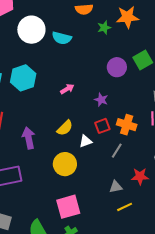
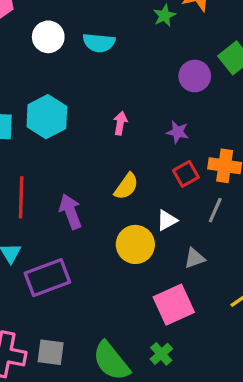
white circle: (31, 30) -> (48, 37), size x0.7
pink arrow: (67, 89) -> (120, 123), turned -40
white triangle: (86, 141) -> (167, 220), moved
gray triangle: (116, 187) -> (195, 258), moved
pink square: (68, 207) -> (174, 305), moved

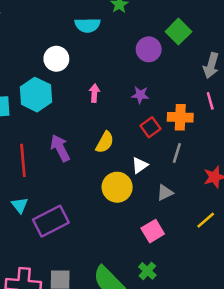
white circle: (48, 37) -> (56, 59), moved
cyan semicircle: (99, 43) -> (88, 25), moved
purple arrow: (70, 212) -> (60, 148), moved
pink square: (174, 305) -> (153, 231), size x0.7

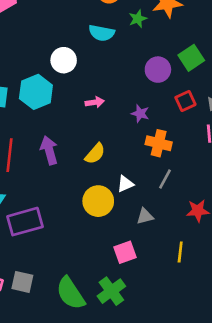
pink arrow: (94, 93) -> (95, 102), turned 66
orange cross: (180, 117) -> (159, 143), moved
red square: (151, 127) -> (185, 101), moved
yellow line: (206, 220) -> (180, 252), turned -54
green cross: (147, 271) -> (111, 291), size x1.5

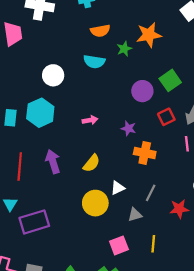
white circle: (64, 60) -> (53, 75), moved
gray line: (165, 179) -> (151, 193), moved
yellow line: (180, 252) -> (153, 244), moved

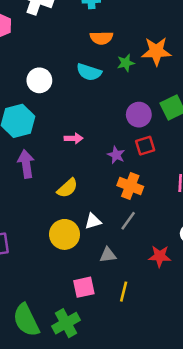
red square: (166, 117) -> (145, 146), moved
purple arrow: (53, 161) -> (26, 164), moved
gray line: (151, 193) -> (128, 221), moved

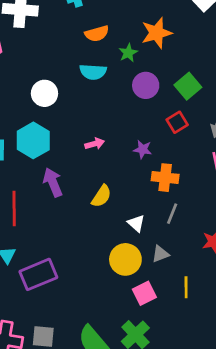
purple circle: (139, 115) -> (146, 85), moved
red square: (145, 146) -> (177, 122), moved
white triangle: (93, 221) -> (136, 223), turned -48
yellow circle: (65, 234) -> (125, 259), moved

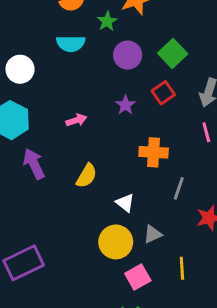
purple star: (143, 149) -> (125, 105), moved, turned 30
gray line: (172, 214) -> (179, 188), moved

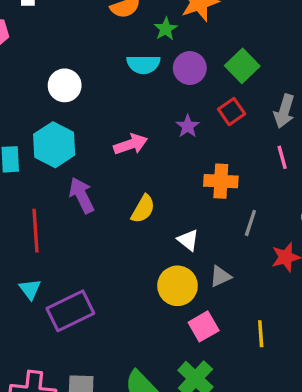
cyan semicircle: (71, 44) -> (143, 64), moved
pink arrow: (76, 120) -> (131, 144), size x1.4
yellow line: (182, 268) -> (261, 334), moved

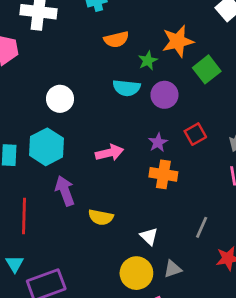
green square: (242, 66) -> (207, 69), moved
orange cross: (221, 181) -> (163, 174), moved
yellow semicircle: (143, 209) -> (101, 217), moved, turned 65

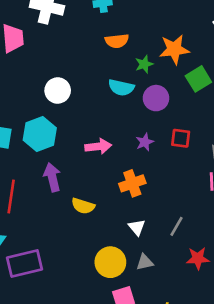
red square: (195, 134) -> (181, 138), turned 30
orange cross: (163, 174) -> (132, 183), moved, turned -35
white triangle: (149, 236) -> (137, 227), moved

